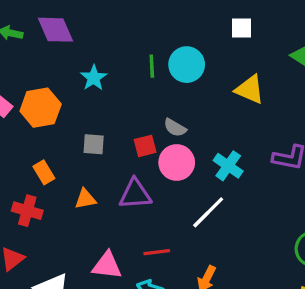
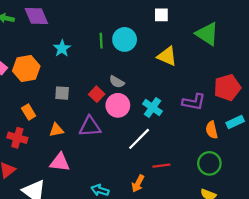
red square: (145, 146) -> (97, 94), turned -32
red line: (157, 252) -> (161, 166), moved
pink triangle: (107, 265) -> (60, 162), moved

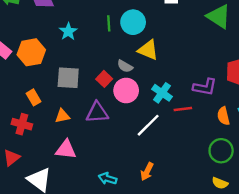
yellow triangle: (167, 56) -> (148, 50), moved
gray square: (62, 93) -> (68, 78), size x1.5
red line: (161, 166) -> (183, 109), moved

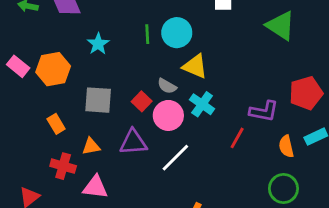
cyan cross: (162, 93) -> (202, 104), moved
red line: (183, 109) -> (237, 138), turned -54
red cross: (22, 124) -> (63, 166), moved
white line: (148, 125) -> (175, 158), moved

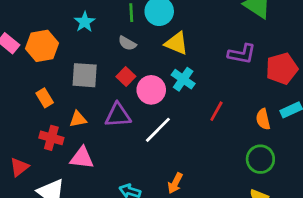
gray semicircle: (167, 86) -> (127, 43), moved
purple L-shape: (264, 111) -> (242, 54), moved

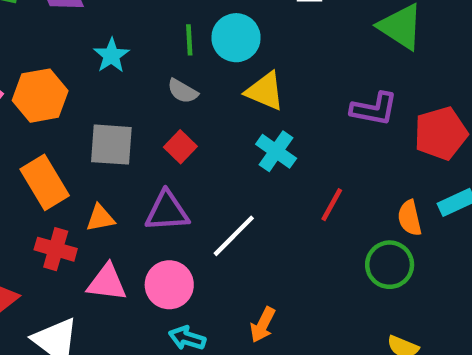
pink circle: (151, 90) -> (169, 285), moved
orange rectangle: (45, 98) -> (45, 182), size x1.6
green circle: (260, 159) -> (390, 265), moved

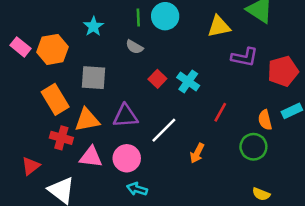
yellow triangle: (265, 91) -> (219, 26), moved, turned -35
red square: (180, 147) -> (157, 79), moved
orange triangle: (100, 218) -> (87, 120), size x1.5
orange arrow: (263, 325) -> (197, 153), moved

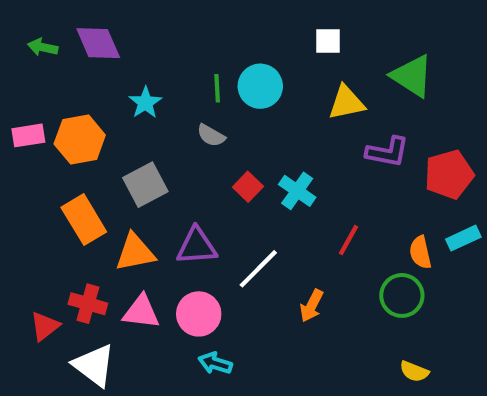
pink rectangle: (20, 47) -> (28, 135), turned -48
gray square: (93, 78) -> (145, 185), turned -32
red cross: (61, 138) -> (88, 304), moved

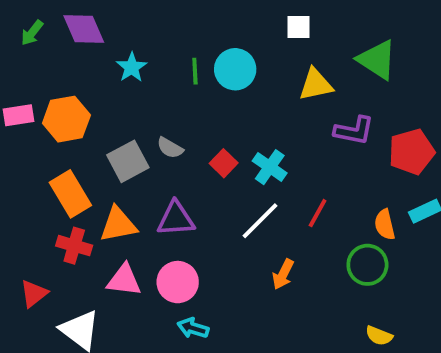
green arrow: (43, 47) -> (32, 33), turned -64
cyan star: (145, 103) -> (132, 67), moved
gray semicircle: (211, 135) -> (170, 148), moved
white line: (258, 269) -> (260, 221), moved
red cross: (88, 304) -> (74, 246), moved

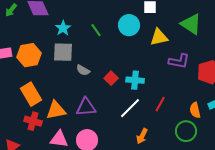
cyan circle: (235, 69) -> (129, 25), moved
green line: (195, 71) -> (96, 30), turned -32
gray square: (128, 161) -> (63, 52), moved, turned 30
cyan cross: (270, 167) -> (135, 80), turned -30

